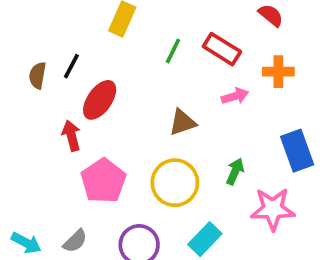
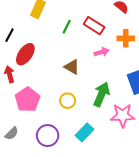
brown triangle: (182, 122) -> (72, 67), turned 49
green arrow: (235, 171) -> (101, 94), size x1.6
yellow circle: (175, 183) -> (68, 101), size x0.6

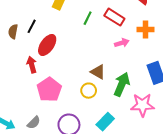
brown triangle: (72, 67) -> (98, 72), moved

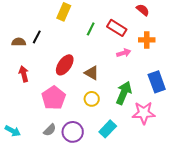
brown semicircle: (13, 32) -> (19, 42), turned 80
red ellipse: (47, 45) -> (65, 65), moved
red arrow: (32, 65) -> (24, 74), moved
brown triangle: (98, 72) -> (92, 73), moved
gray semicircle: (34, 123) -> (50, 130), moved

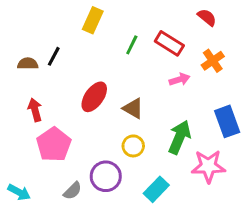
orange cross: (147, 40) -> (213, 61), turned -35
pink pentagon: (54, 98) -> (54, 145), moved
purple circle: (73, 132) -> (106, 176), moved

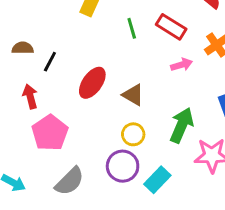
green line: (132, 45) -> (132, 28), turned -42
black line: (54, 56) -> (50, 62), moved
purple circle: (106, 176) -> (123, 166), moved
gray semicircle: (73, 191) -> (70, 181), size x1.5

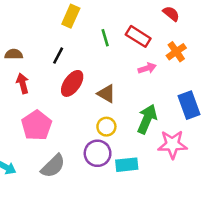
black line: (50, 62) -> (58, 56), moved
red arrow: (30, 96) -> (23, 83), moved
cyan rectangle: (157, 180) -> (127, 165), turned 40

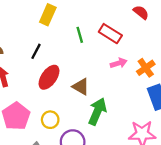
orange cross: (176, 52) -> (146, 68), moved
green arrow: (147, 119) -> (97, 111), moved
yellow circle: (106, 127) -> (50, 120), moved

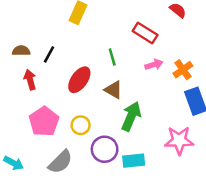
green line: (80, 35) -> (112, 57), moved
black line: (36, 51) -> (49, 54), moved

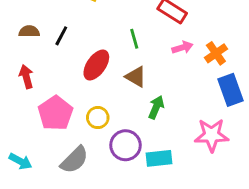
red arrow: (30, 80) -> (26, 77), moved
green arrow: (131, 116) -> (156, 107), size x0.7

